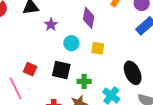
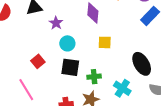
cyan circle: (71, 43) -> (67, 43), moved
red square: (30, 69) -> (38, 61), moved, turned 32

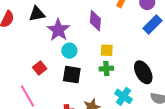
purple star: (56, 23) -> (58, 30), size x1.6
green cross: (94, 77) -> (106, 69), moved

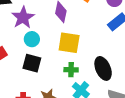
yellow square: (107, 50) -> (69, 43), size x1.6
green cross: (106, 69) -> (71, 70), moved

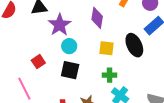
yellow square: (69, 43) -> (106, 48), size x0.7
black ellipse: (103, 68) -> (134, 45), moved

